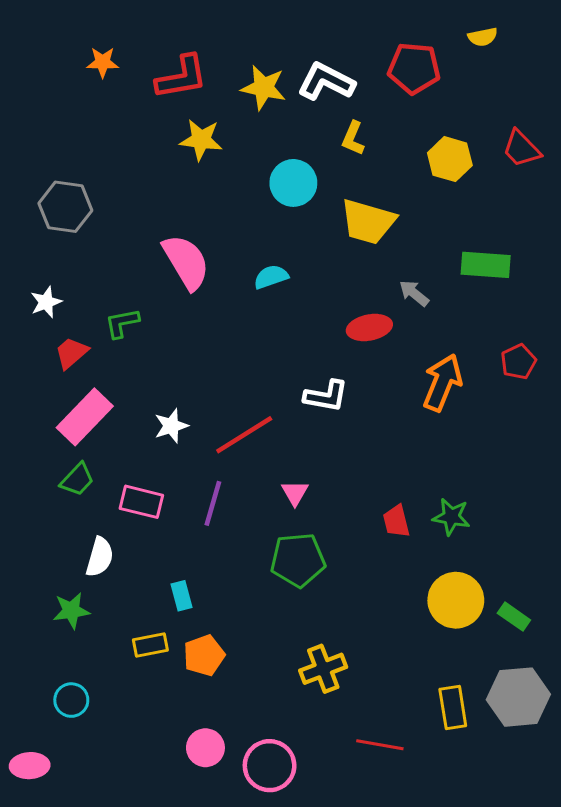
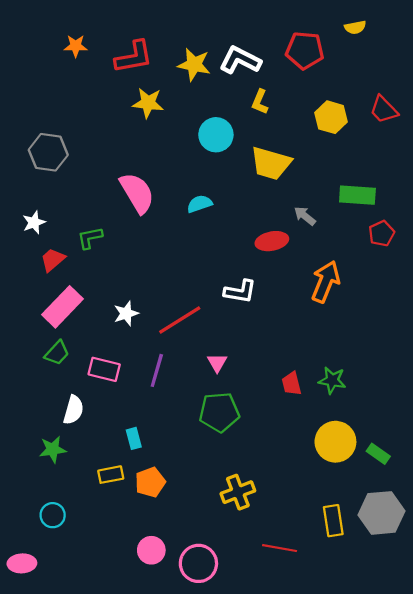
red pentagon: (518, 362) -> (382, 233), moved

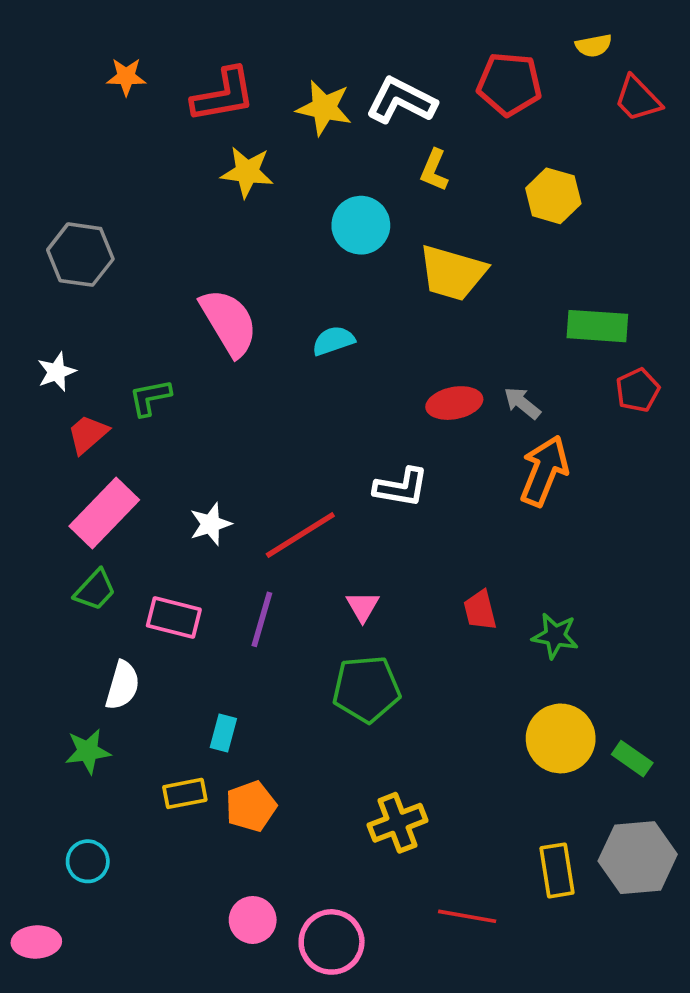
red trapezoid: (384, 110) -> (638, 99), moved
gray arrow: (305, 216) -> (522, 403), moved
red trapezoid: (292, 384) -> (480, 610), moved
cyan rectangle: (134, 438) -> (223, 733), turned 30

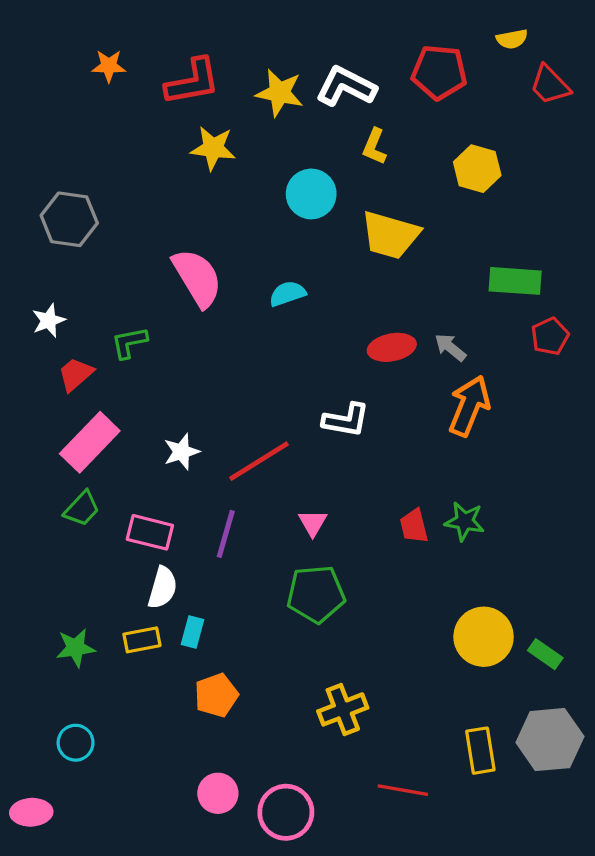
green star: (555, 636) -> (465, 521), moved
white semicircle: (123, 685) -> (163, 588), moved
yellow rectangle: (185, 793) -> (142, 640), moved

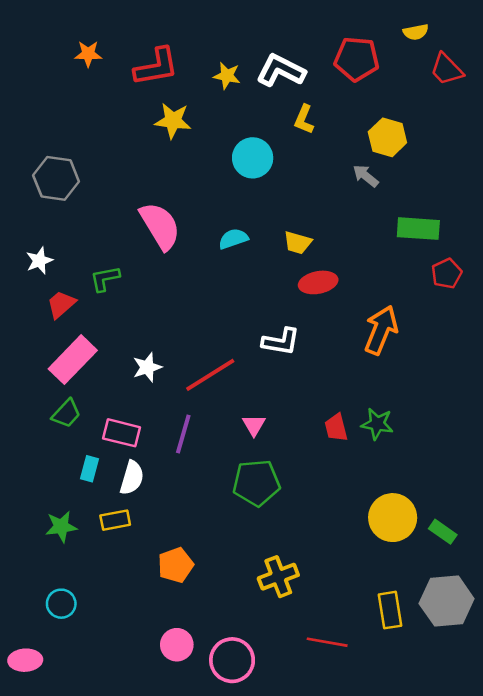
yellow star: (280, 93) -> (227, 76), size x0.7
yellow trapezoid: (390, 235) -> (298, 243), moved, size x0.6
gray arrow: (450, 347) -> (366, 176), moved
cyan rectangle: (193, 632) -> (89, 469), moved

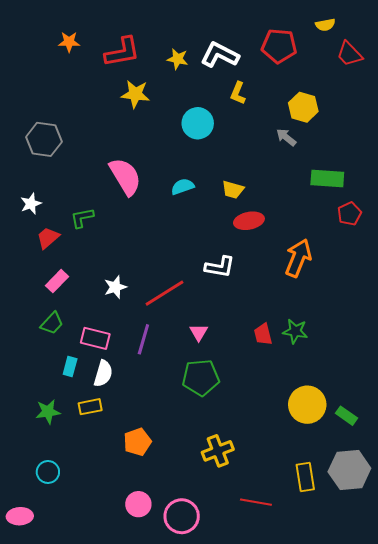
pink rectangle: (73, 360) -> (57, 281), size x0.6

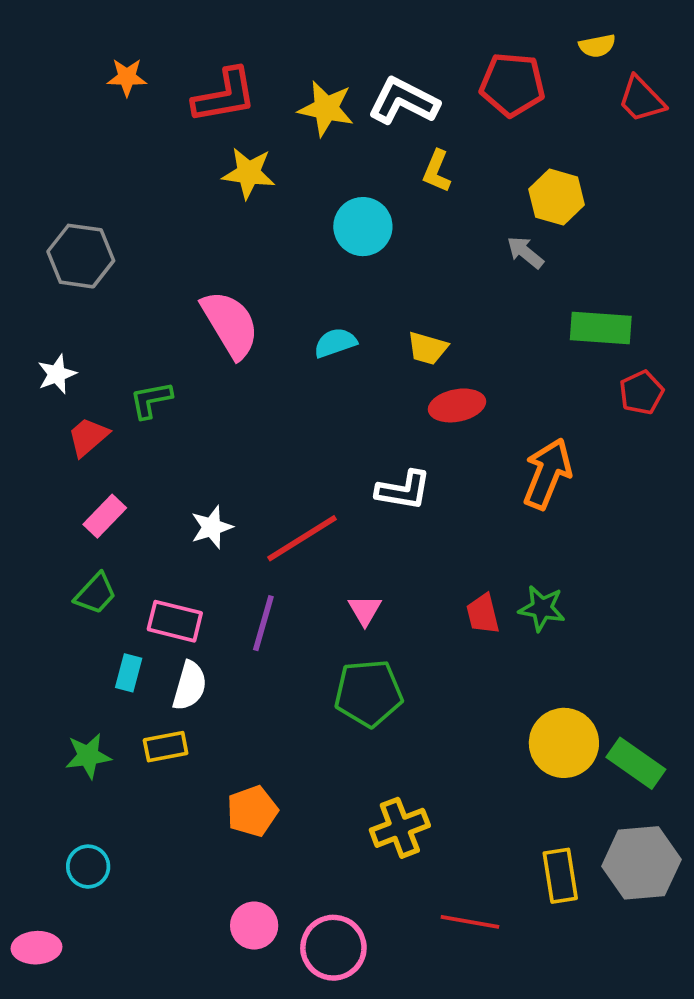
yellow star: (178, 59) -> (326, 109), size x1.4
green rectangle: (346, 416) -> (636, 763), size x1.4

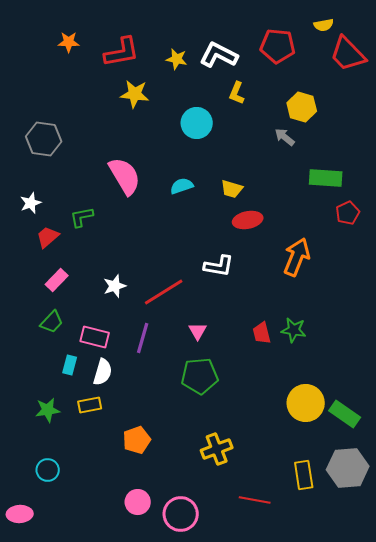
red trapezoid: (641, 99) -> (348, 54), size x1.4
yellow star: (326, 109) -> (177, 59), size x0.7

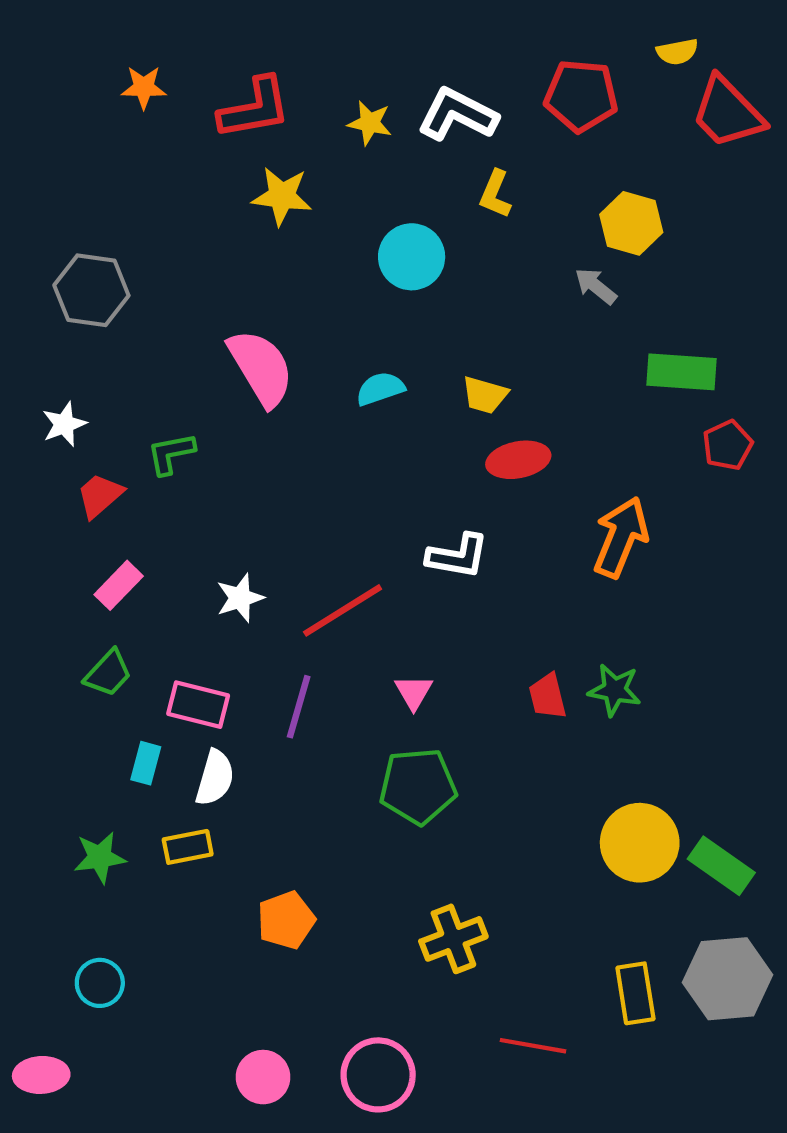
pink circle: (138, 502) -> (263, 1077), moved

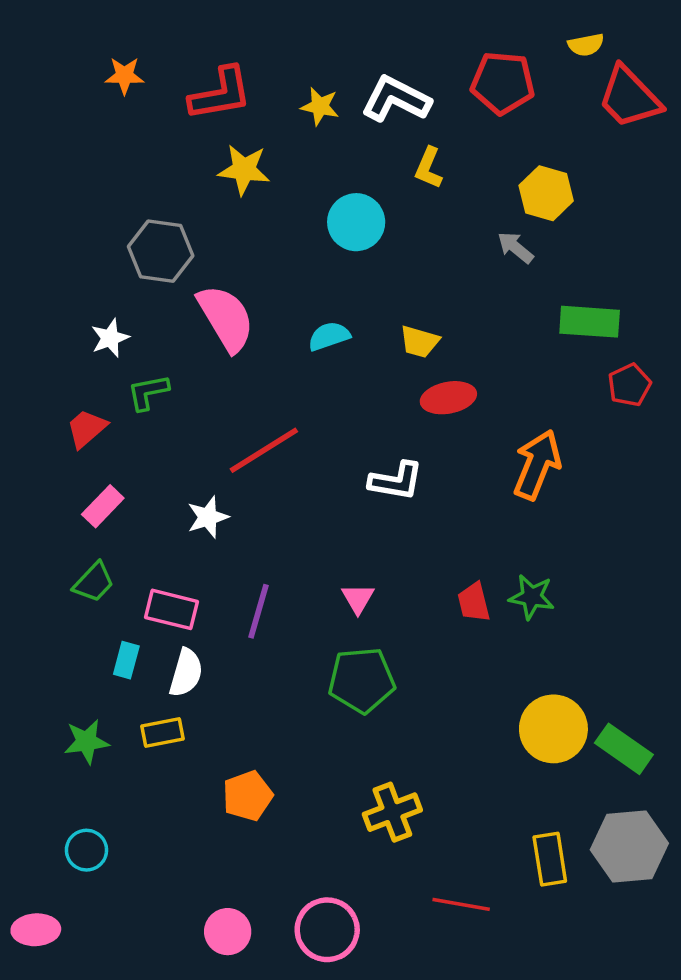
gray hexagon: (91, 290) -> (161, 251), moved
white star: (64, 424) -> (110, 338), moved
red line: (343, 610) -> (264, 450), moved

